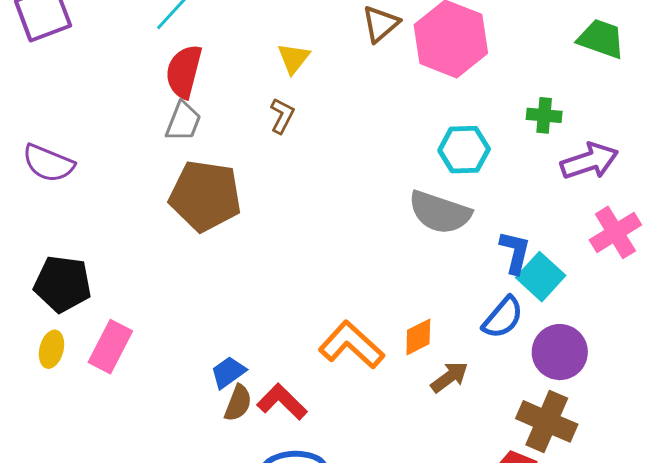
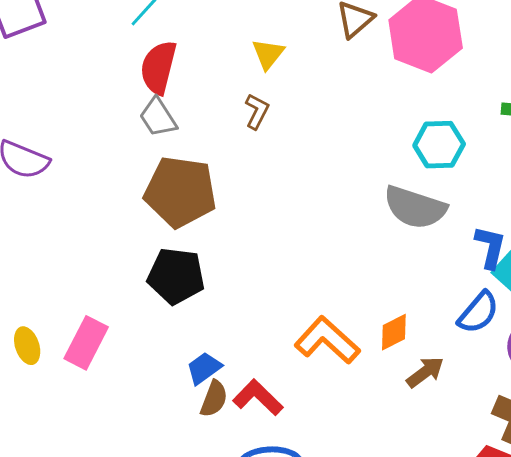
gray trapezoid: (183, 121) -> (158, 117), turned 126
black pentagon: (63, 284) -> (176, 276), moved
yellow ellipse: (51, 349) -> (27, 346), turned -33

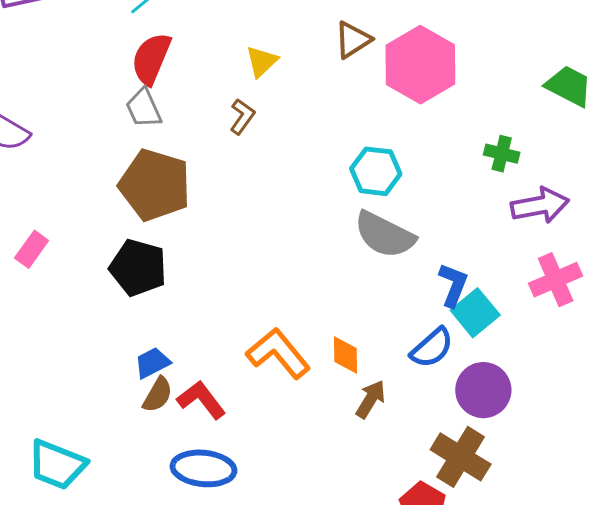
cyan hexagon: (439, 145) -> (376, 171), moved
orange diamond: (394, 332) -> (345, 355), turned -72
pink rectangle: (86, 343) -> (32, 249), moved, size x0.7
brown arrow: (425, 372) -> (371, 399), turned -30

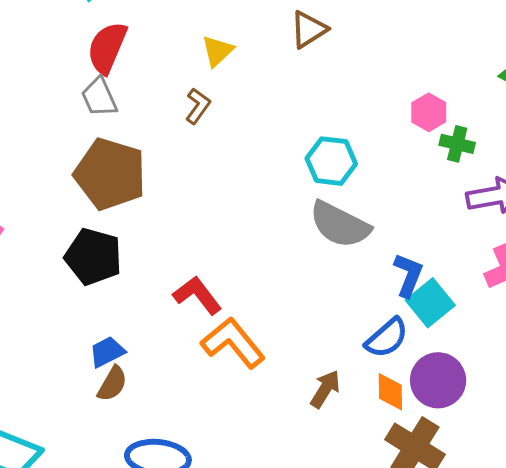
pink hexagon: (420, 65) -> (429, 112), moved, size x0.5
orange diamond: (345, 355) -> (390, 392), moved
red L-shape: (201, 400) -> (197, 295), moved

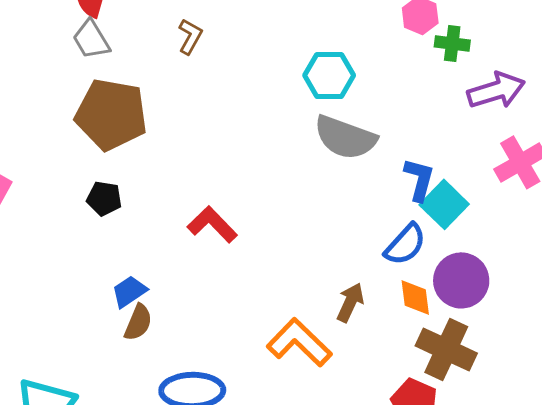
black pentagon: (93, 257) -> (104, 198), size x0.6
orange L-shape: (233, 343) -> (299, 342), moved

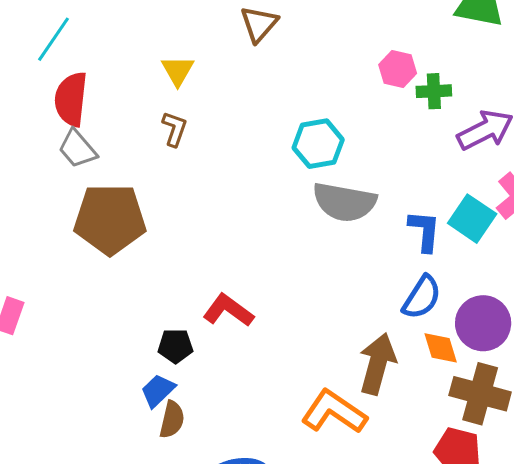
black pentagon: (104, 198) -> (175, 346), moved
cyan square: (444, 204) -> (472, 219), moved
brown arrow: (350, 302) -> (377, 364), size x1.5

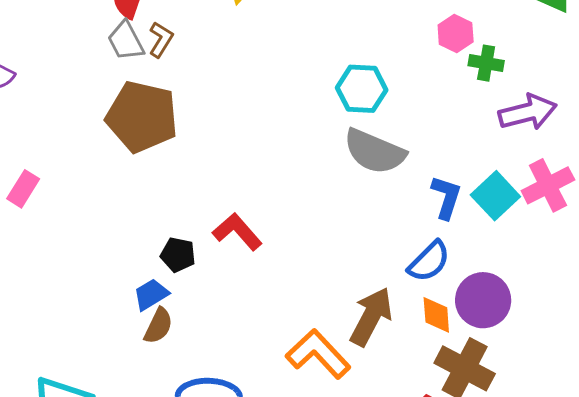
brown L-shape: (175, 129) -> (161, 40), moved

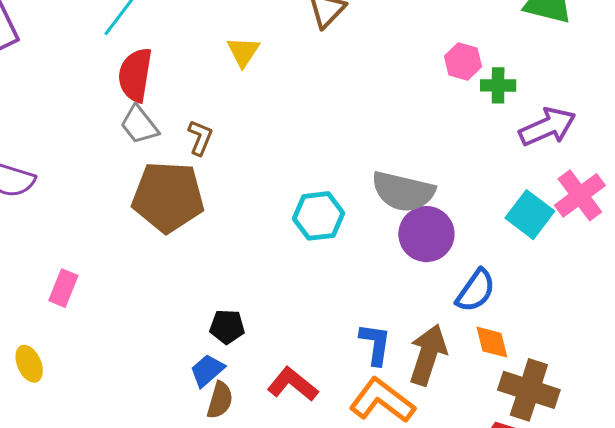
brown L-shape: (161, 40) -> (200, 138), moved
cyan hexagon: (362, 89) -> (318, 216), moved
blue L-shape: (446, 197) -> (375, 344), moved
red L-shape: (237, 232) -> (293, 384), moved
purple circle: (483, 300) -> (426, 234), moved

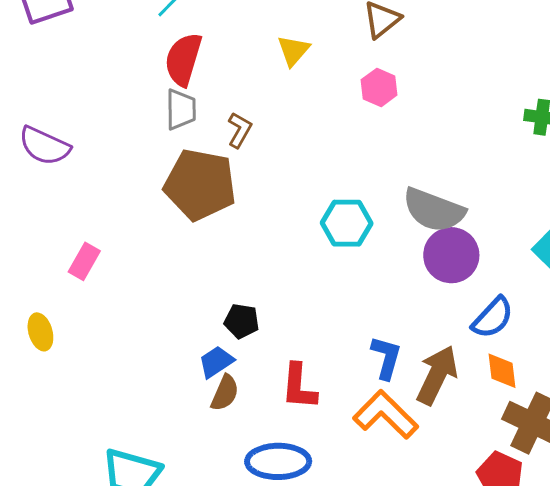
pink hexagon: (463, 61) -> (379, 87), moved
gray trapezoid: (139, 125) -> (181, 109), turned -150
red L-shape: (293, 384) -> (299, 387), turned -132

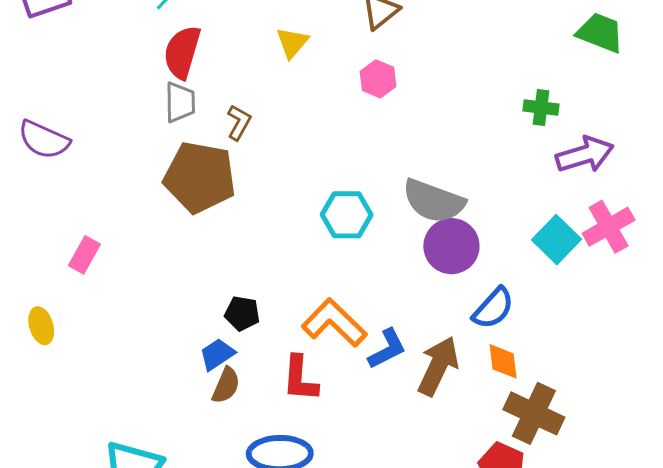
blue L-shape: (386, 358) -> (387, 349), turned 48
orange L-shape: (386, 415) -> (334, 323), moved

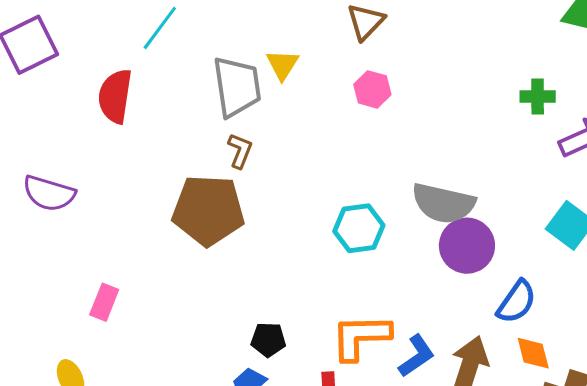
red semicircle: (182, 52) -> (115, 96), moved
gray trapezoid: (180, 102) -> (237, 87), moved, size x1.5
orange L-shape: (334, 323) -> (361, 337), turned -38

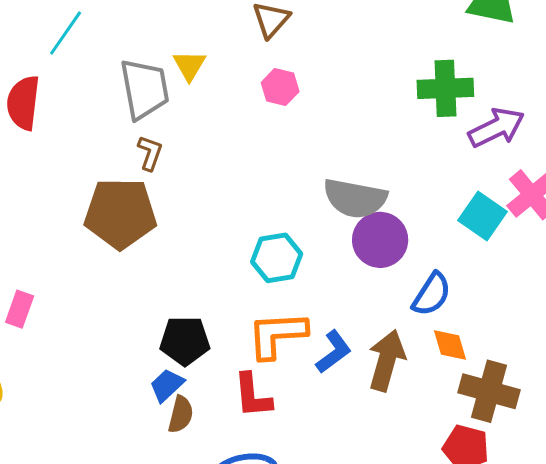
green cross: (538, 96) -> (445, 88), size x1.6
cyan hexagon: (359, 228) -> (277, 258), moved
black pentagon: (268, 340) -> (185, 341), size x1.4

